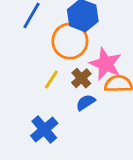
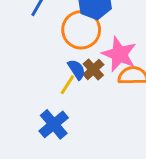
yellow line: (51, 80) -> (67, 85), moved
blue semicircle: (86, 102) -> (77, 69), moved, turned 90

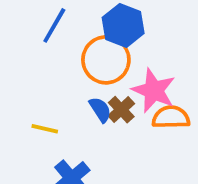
yellow line: (67, 85) -> (45, 129), moved, turned 70

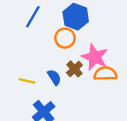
orange circle: (106, 60) -> (65, 38), size x0.7
blue semicircle: (100, 110) -> (54, 77), moved

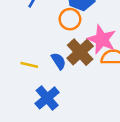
brown cross: (74, 69) -> (80, 52), size x1.5

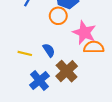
brown cross: (80, 52) -> (67, 71), moved

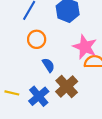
orange circle: (58, 16) -> (37, 39), moved
yellow line: (25, 53) -> (12, 93), moved

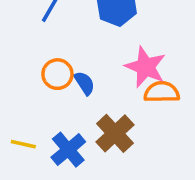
orange circle: (37, 39) -> (57, 74), moved
blue semicircle: (48, 65) -> (84, 83), moved

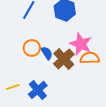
brown cross: (115, 133) -> (64, 59), moved
yellow line: (23, 144) -> (13, 87), turned -32

